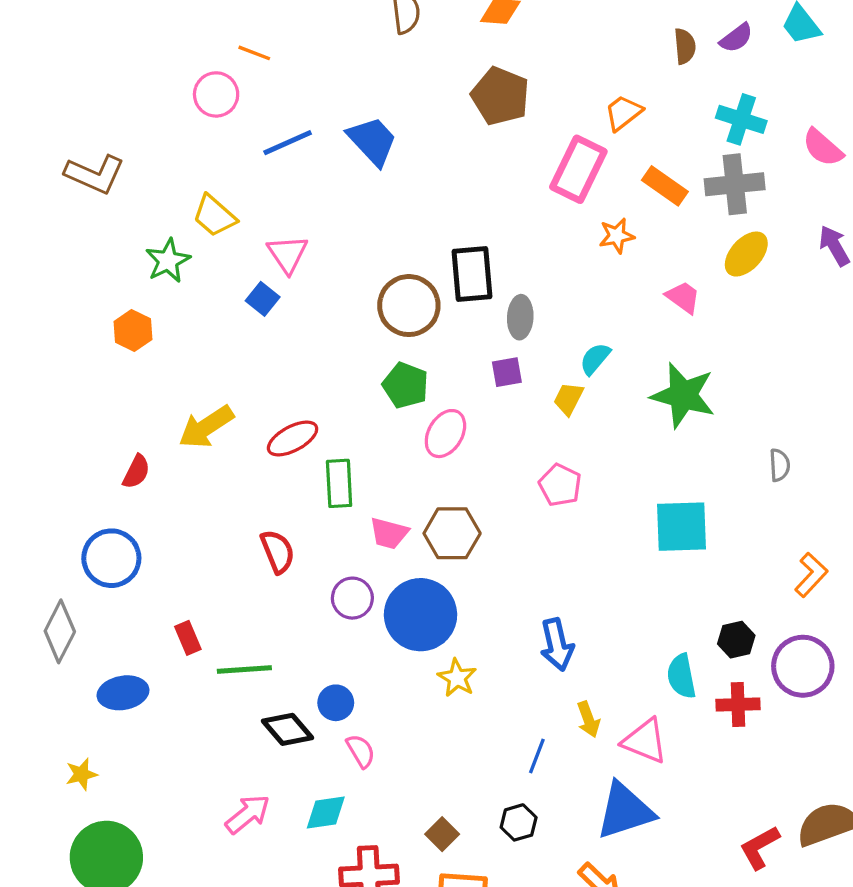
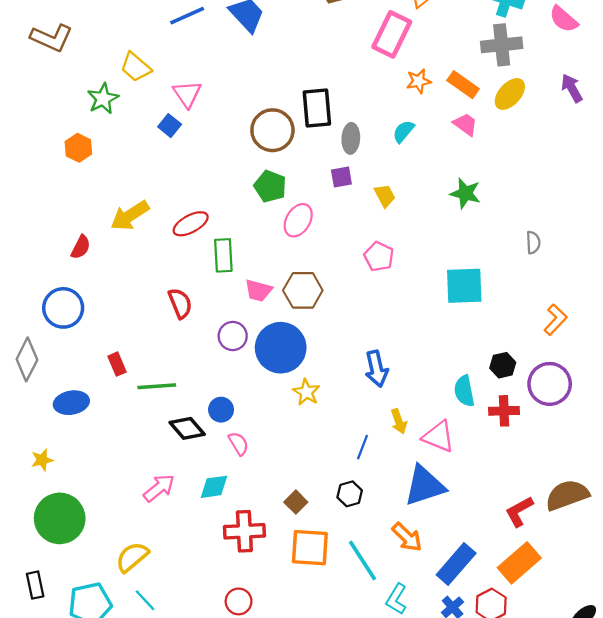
orange rectangle: (665, 186) -> (463, 85), moved
cyan semicircle: (595, 359) -> (403, 131), moved
green star: (683, 395) -> (465, 193), size x0.7
yellow trapezoid: (568, 399) -> (385, 196), turned 125

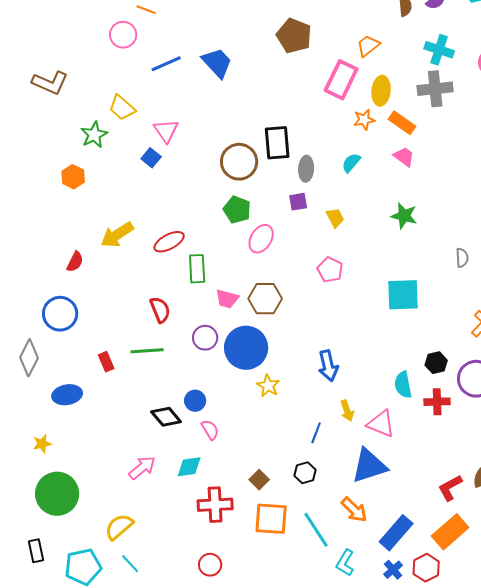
yellow ellipse: (510, 94) -> (381, 91), moved, turned -36
green line: (157, 386) -> (147, 351), moved

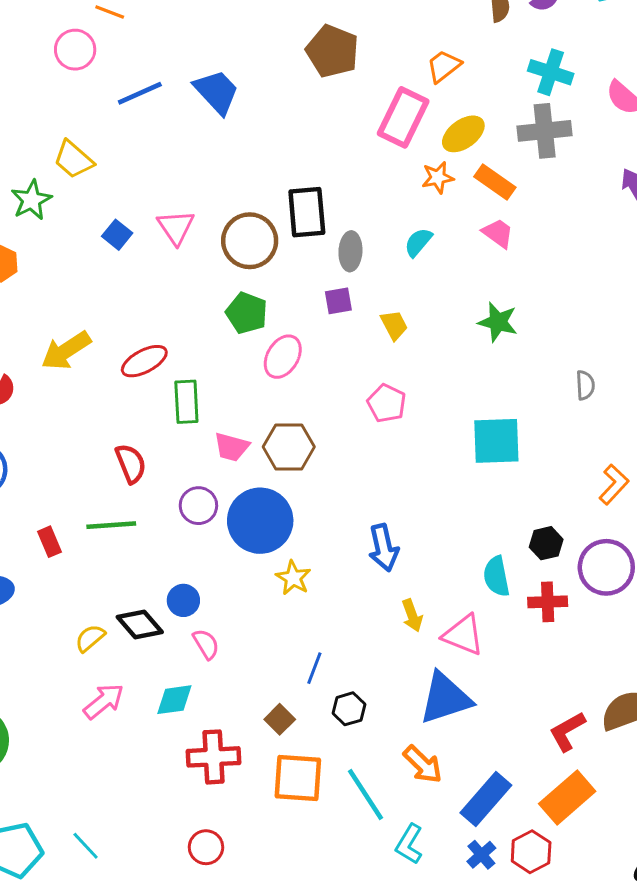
yellow ellipse: (381, 91) -> (463, 134), turned 48
pink triangle: (166, 131) -> (176, 227), moved
blue line: (316, 433) -> (314, 668), moved
yellow semicircle: (119, 527) -> (90, 638), moved, size x0.7

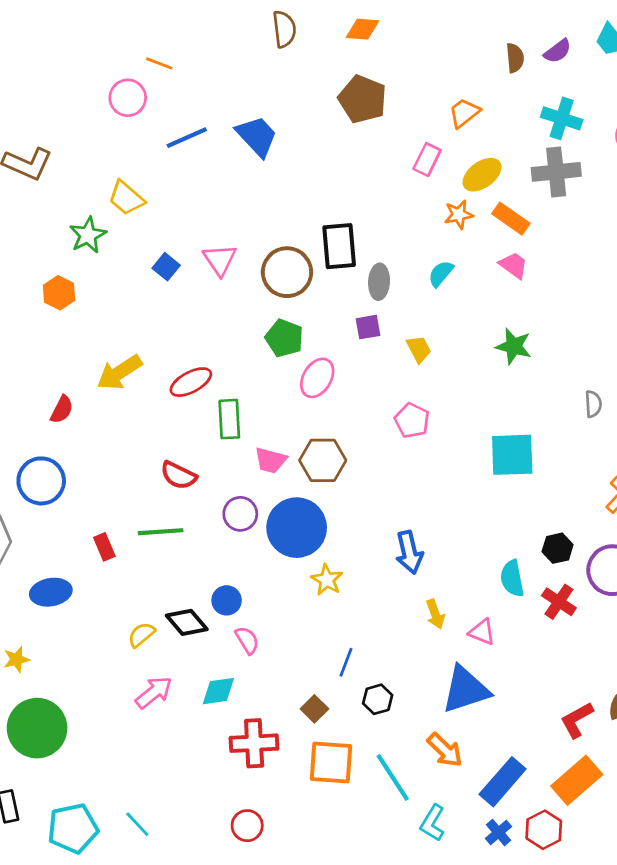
pink rectangle: (403, 117) -> (427, 160), size x0.6
red semicircle: (131, 463) -> (179, 475), turned 138
red cross: (548, 602) -> (559, 602), turned 36
pink triangle: (463, 635) -> (482, 632), size x0.7

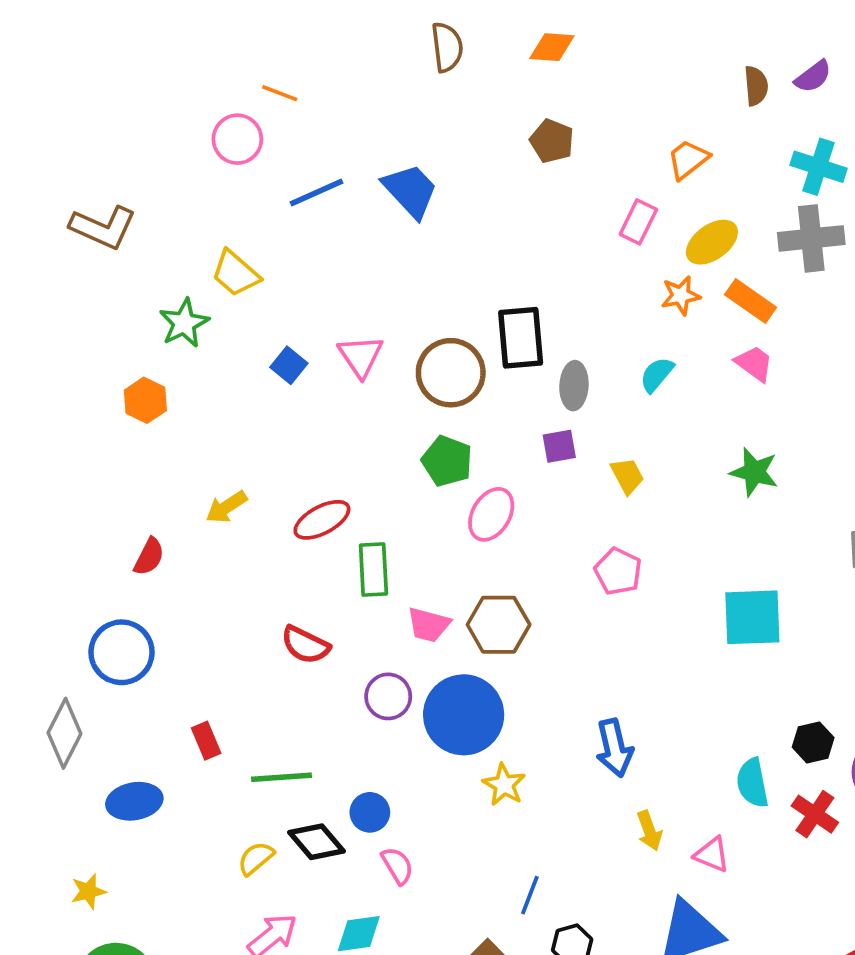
brown pentagon: (363, 99) -> (552, 141), size x0.7
yellow arrow: (119, 372) -> (226, 507), size x0.7
green line: (161, 532) -> (282, 777), moved

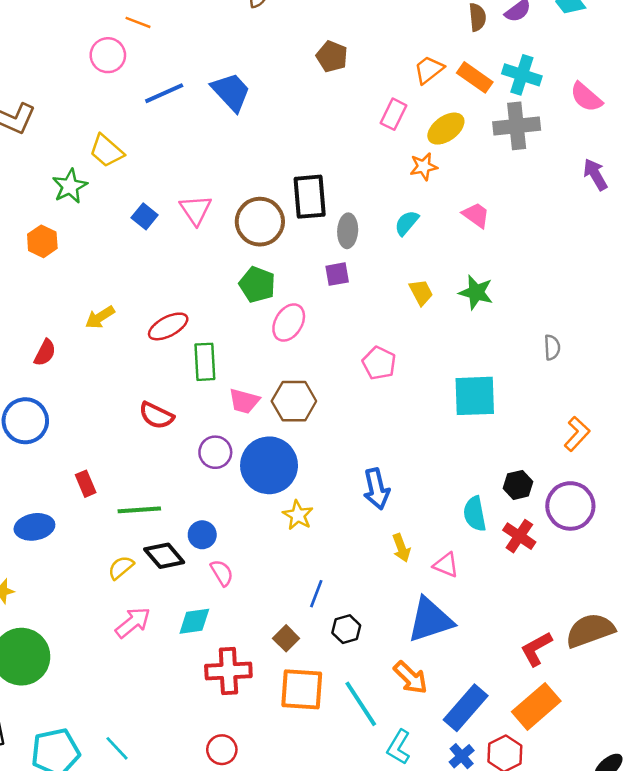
orange rectangle: (751, 301) -> (475, 77), moved
yellow trapezoid: (627, 476) -> (421, 292), moved

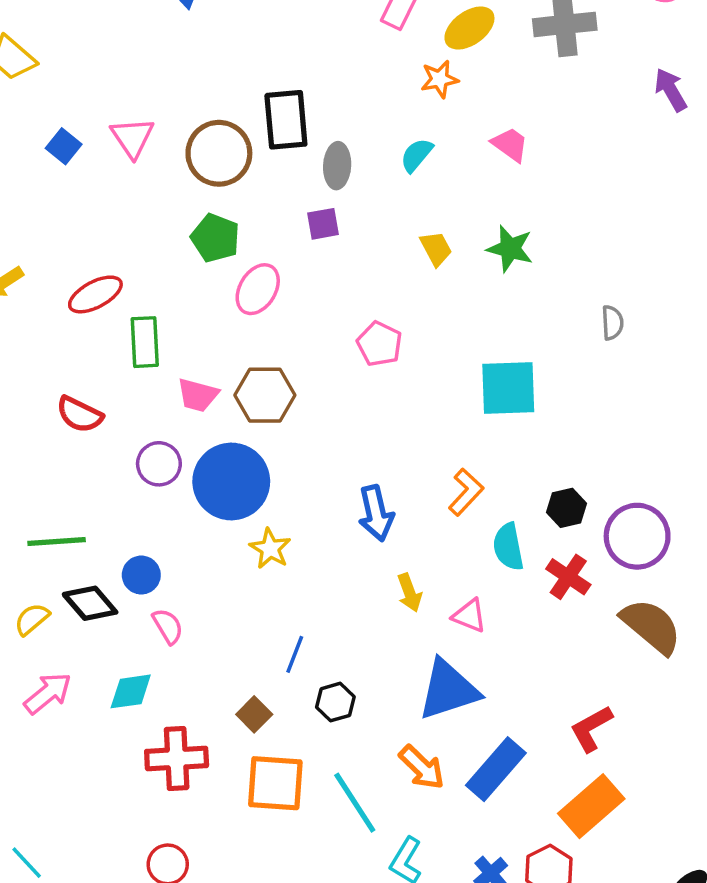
orange L-shape: (577, 434) -> (466, 492), moved
brown semicircle: (590, 630) -> (651, 626), moved, turned 60
blue rectangle: (466, 708) -> (496, 769), moved

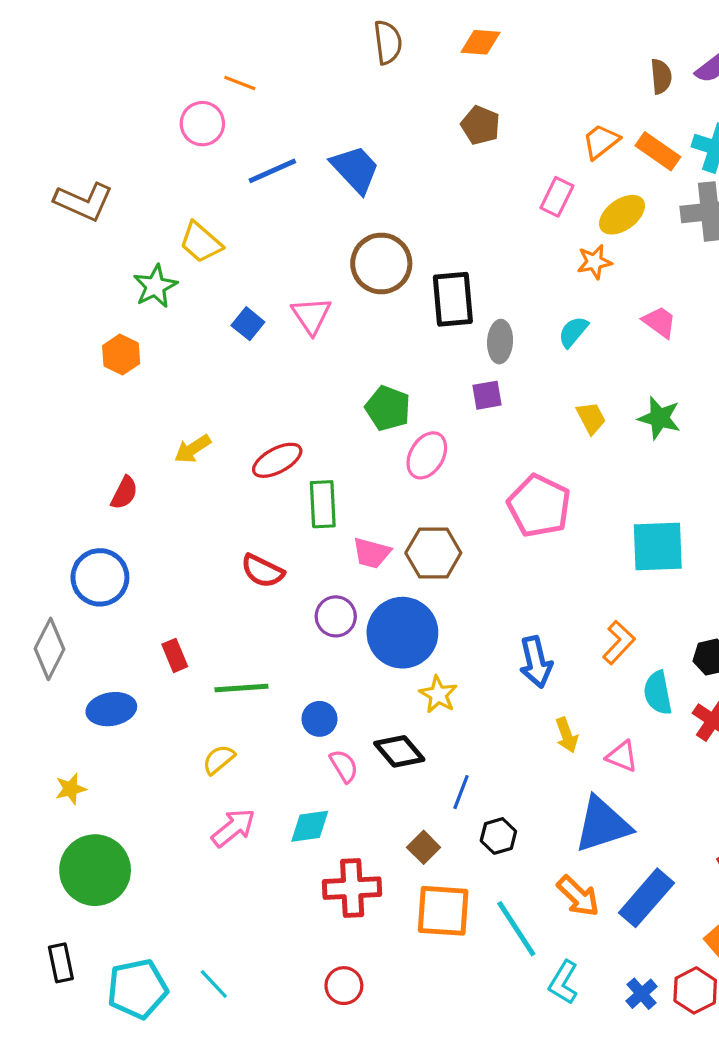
brown circle: (219, 153) -> (381, 263), moved
pink pentagon: (379, 344) -> (539, 506), size x1.5
black diamond: (90, 603) -> (399, 751), moved

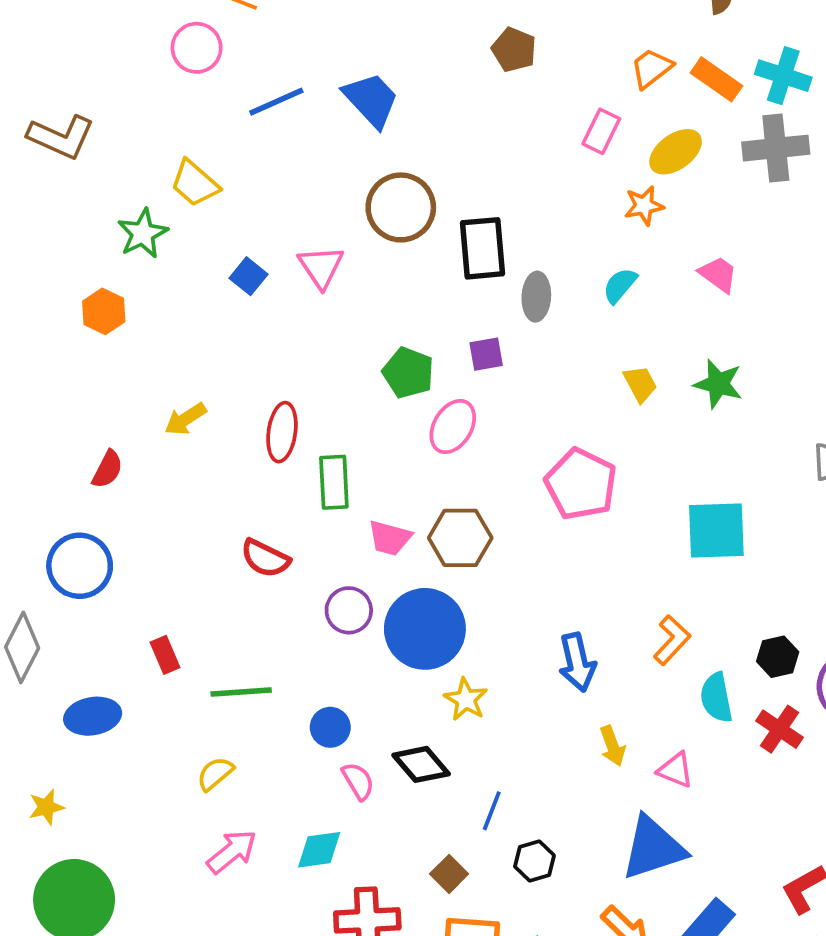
purple square: (487, 395) -> (486, 354), moved
red ellipse: (277, 460) -> (282, 432), turned -54

